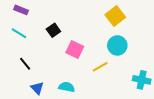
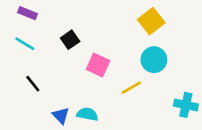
blue triangle: (37, 88) -> (61, 116), moved

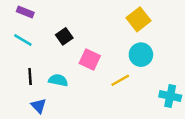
black line: (33, 84) -> (30, 77), turned 35
cyan semicircle: (87, 114) -> (58, 80), moved
blue triangle: (61, 116) -> (39, 106), moved

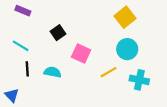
cyan line: (23, 40) -> (21, 46), moved
cyan cross: (170, 96) -> (139, 80), moved
blue triangle: (39, 106) -> (12, 95), moved

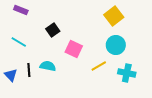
black line: (27, 69) -> (29, 70), moved
blue triangle: (12, 95) -> (11, 75), moved

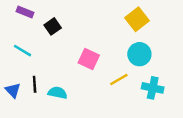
black square: (53, 30) -> (53, 26), moved
cyan semicircle: (48, 66) -> (57, 93), moved

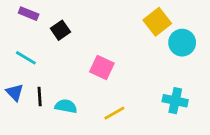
cyan circle: (139, 54) -> (182, 43), moved
yellow line: (119, 79) -> (114, 113), moved
blue triangle: (13, 90) -> (15, 92), moved

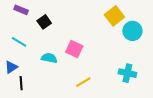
blue triangle: (15, 92) -> (11, 67), turned 40
black line: (40, 97) -> (21, 83), moved
cyan semicircle: (66, 106) -> (49, 58), moved

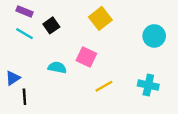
yellow square: (114, 16) -> (100, 18), moved
cyan line: (19, 42) -> (24, 34), moved
yellow line: (83, 82) -> (104, 86), moved

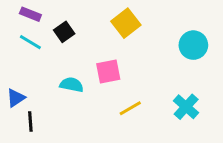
pink square: (86, 57) -> (108, 72), turned -36
cyan cross: (148, 85) -> (186, 107), turned 30

